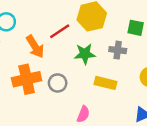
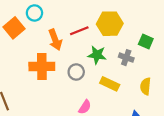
gray circle: (58, 83) -> (76, 72), moved

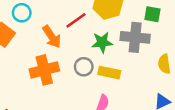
gray cross: (126, 58) -> (135, 37), size x1.6
yellow rectangle: (110, 84) -> (109, 73), moved

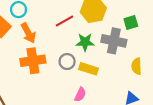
green square: (152, 14) -> (131, 23), turned -32
orange arrow: (52, 37) -> (28, 33), moved

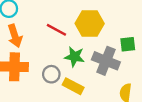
red line: (65, 21) -> (56, 30), turned 48

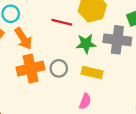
gray circle: (51, 74) -> (59, 68), moved

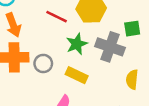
green star: (86, 44) -> (77, 44), turned -30

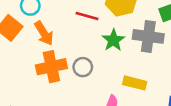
yellow rectangle: (77, 75) -> (135, 83), moved

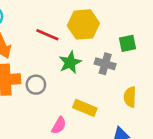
gray cross: (148, 36) -> (105, 64), size x0.7

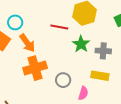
gray cross: (105, 64) -> (103, 51), moved
gray circle: (36, 85) -> (63, 80), moved

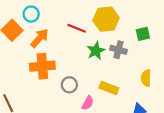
orange arrow: (27, 43) -> (40, 38), turned -114
gray cross: (103, 51) -> (118, 50), moved

